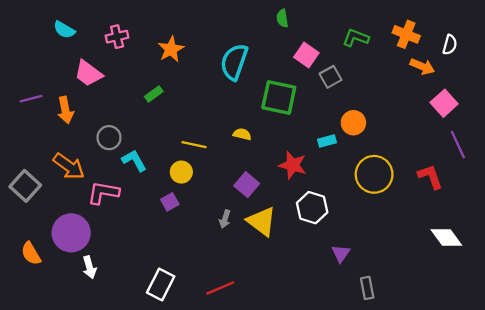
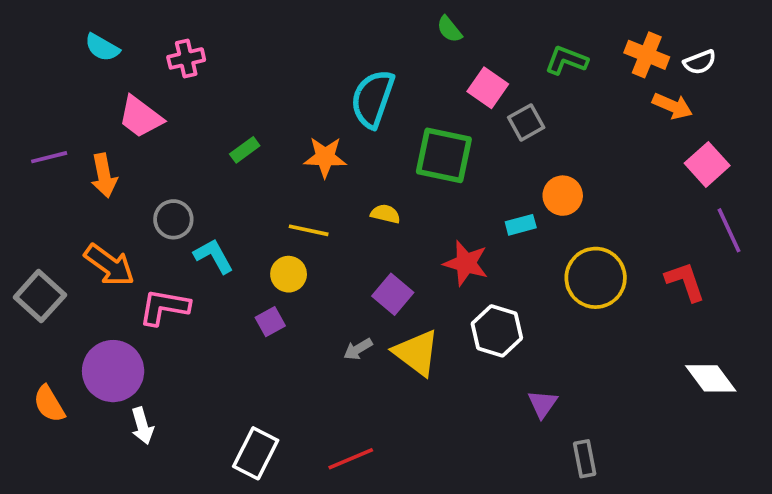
green semicircle: (282, 18) -> (449, 29), turned -30
white semicircle: (450, 45) -> (700, 62), moved, turned 54
orange star: (171, 49) -> (325, 157), moved, turned 30
gray arrow: (225, 219) -> (358, 349), turned 42

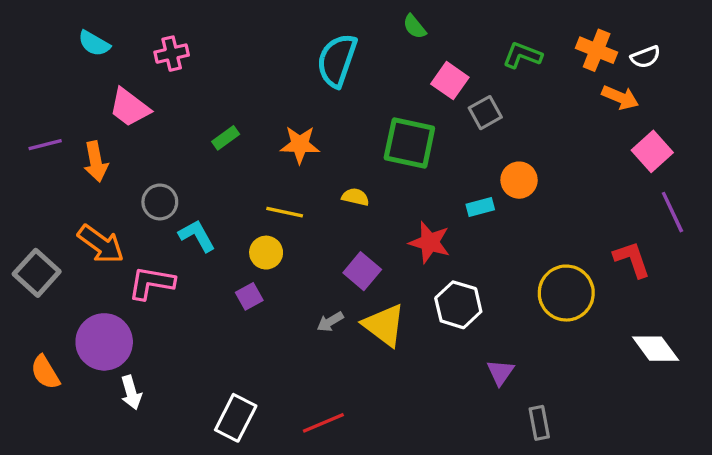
cyan semicircle: (373, 99) -> (337, 60), moved
yellow circle: (596, 278) -> (566, 293), moved

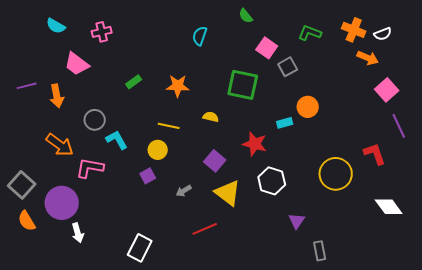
cyan semicircle: (337, 60) -> (200, 36), size x0.6
gray square: (37, 273) -> (22, 185), moved
gray arrow: (330, 322) -> (184, 191), moved
red line: (323, 423) -> (205, 229), moved

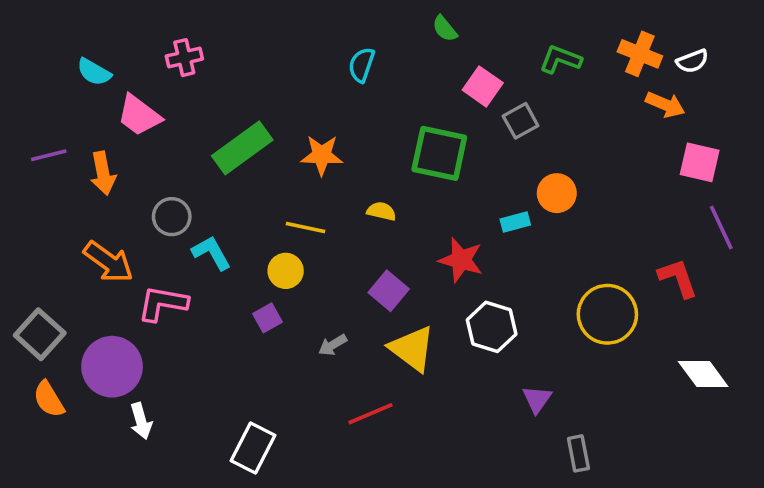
cyan semicircle: (56, 26) -> (94, 72), moved
green rectangle: (134, 82) -> (242, 148), size x2.0
pink square: (387, 90) -> (700, 162), turned -35

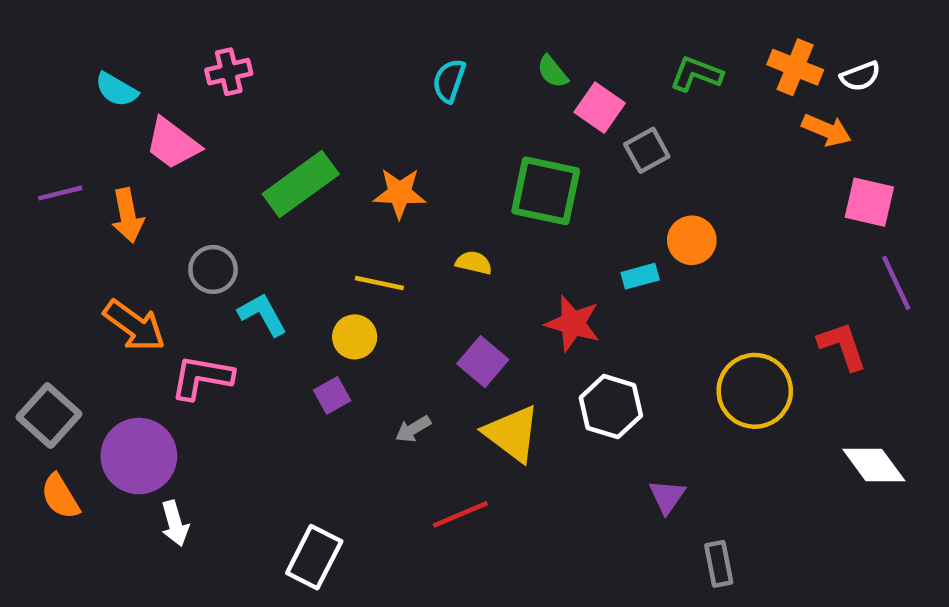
green semicircle: (445, 29) -> (552, 72), moved

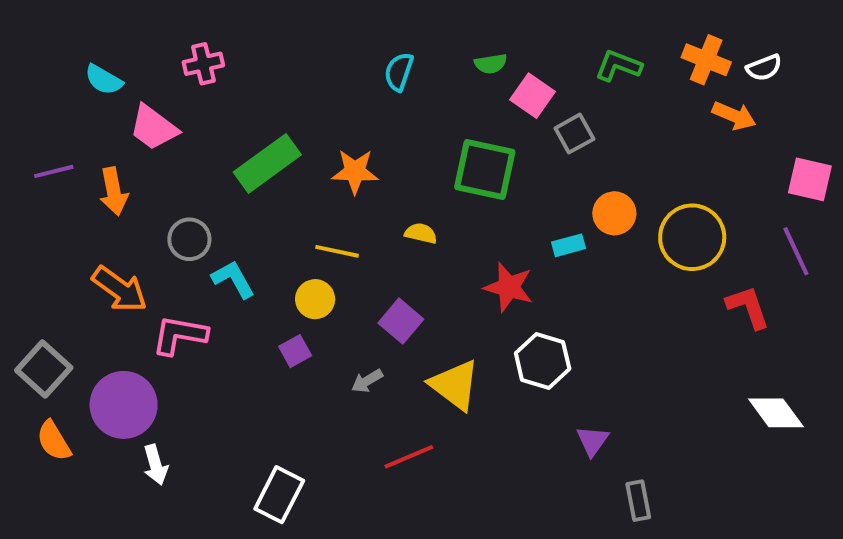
green semicircle: (552, 72) -> (491, 64), turned -60
pink square: (869, 202) -> (810, 179), moved
purple square: (483, 362) -> (401, 321), moved
yellow circle: (755, 391) -> (692, 237), moved

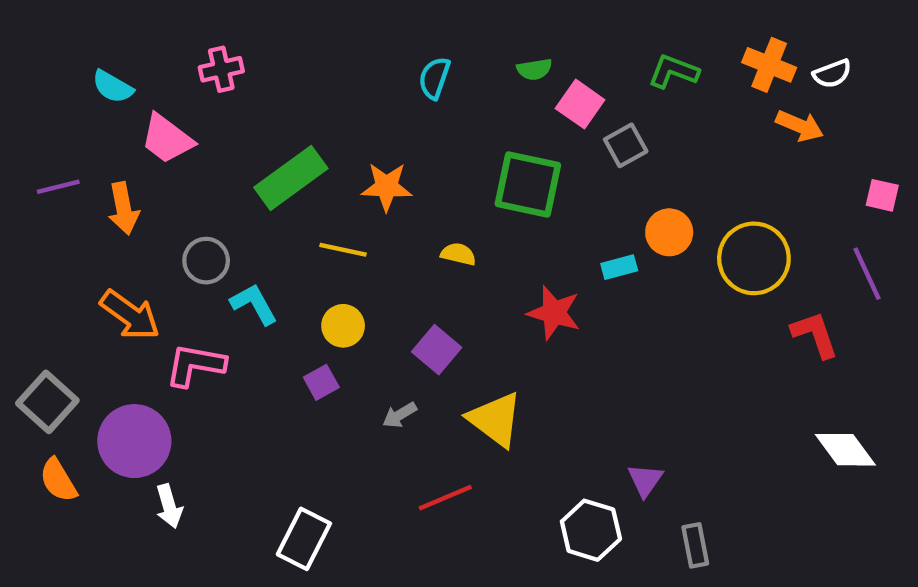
pink square: (810, 179) -> (882, 195), size x0.7
yellow line: (337, 251) -> (343, 250), moved
white hexagon: (543, 361) -> (591, 530), moved

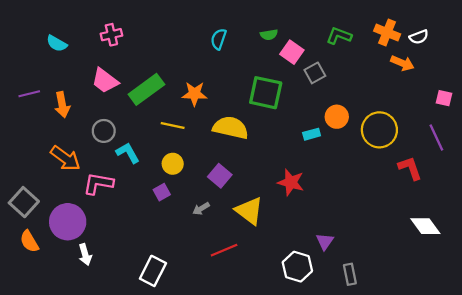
pink trapezoid: (167, 139) -> (105, 81), moved
yellow semicircle: (458, 254) -> (231, 128), size x2.0
red star: (554, 313) -> (291, 182), moved

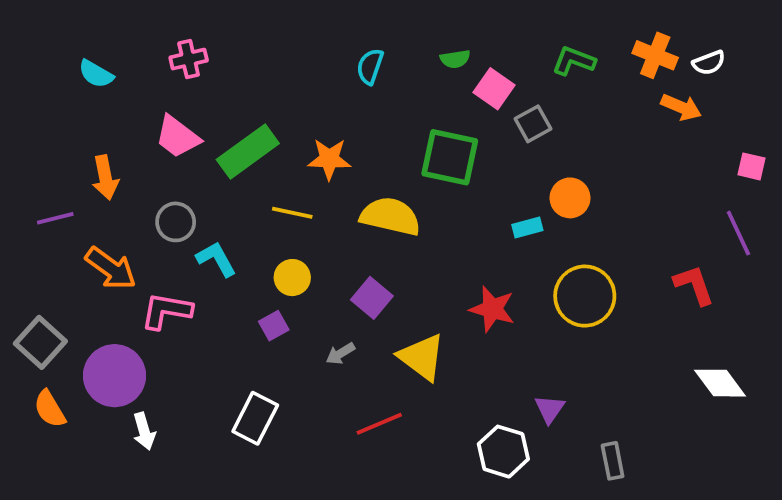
purple line: (29, 94) -> (55, 218), moved
yellow circle: (379, 130) -> (585, 296), moved
white rectangle: (153, 271) -> (255, 418), moved
gray rectangle: (350, 274) -> (613, 461), moved

